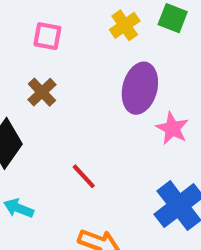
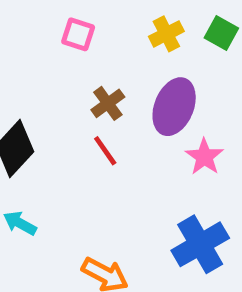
brown cross: (42, 92) -> (108, 103), moved
red line: (84, 176) -> (105, 151), moved

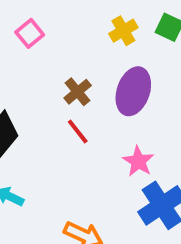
pink square: (78, 34) -> (30, 33), moved, turned 36
pink star: (204, 157) -> (138, 161), moved

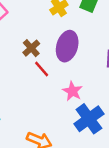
red line: (78, 132) -> (42, 69), moved

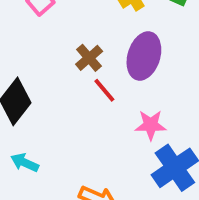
pink star: (72, 91) -> (151, 125), turned -30

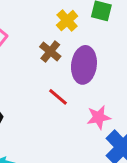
brown cross: (89, 58) -> (50, 51), moved

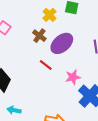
purple ellipse: (84, 65) -> (62, 43), turned 45

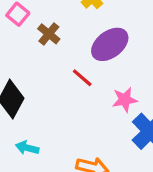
brown cross: (39, 36) -> (49, 34), moved

